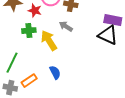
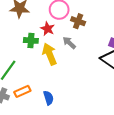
red star: (35, 10) -> (48, 29), moved
blue semicircle: (55, 72) -> (48, 98), moved

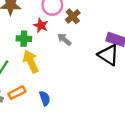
brown cross: (78, 21) -> (73, 16), turned 32
yellow arrow: (50, 54) -> (31, 61), moved

